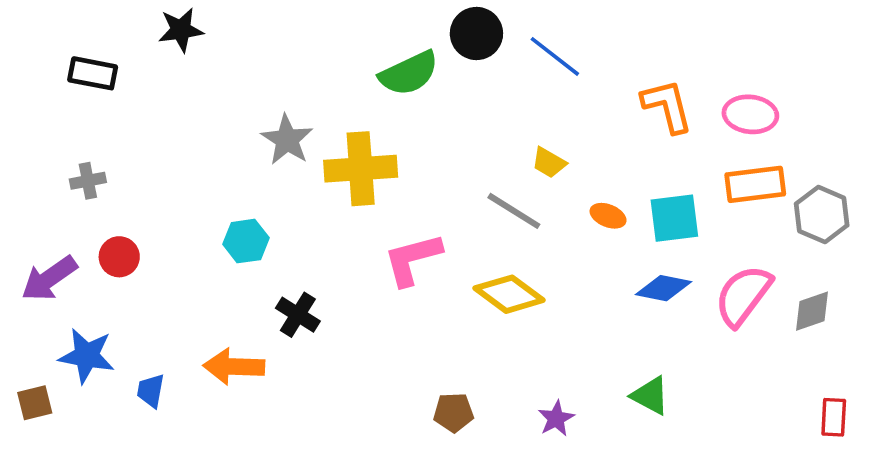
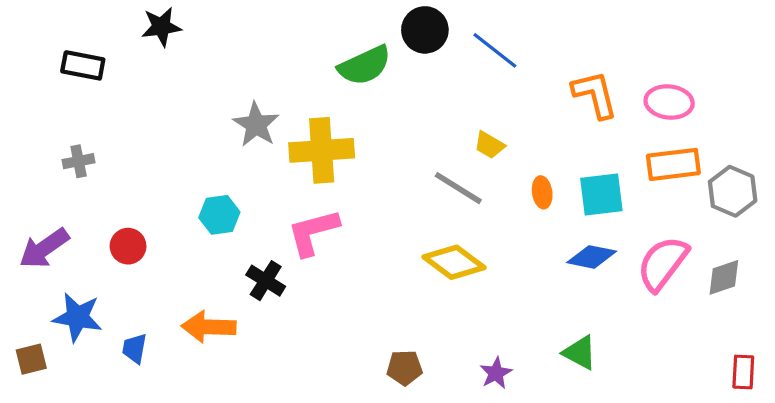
orange ellipse: (608, 216) -> (542, 192), turned 60
red circle: (119, 257) -> (128, 246), moved
pink L-shape: (412, 259) -> (313, 232), moved

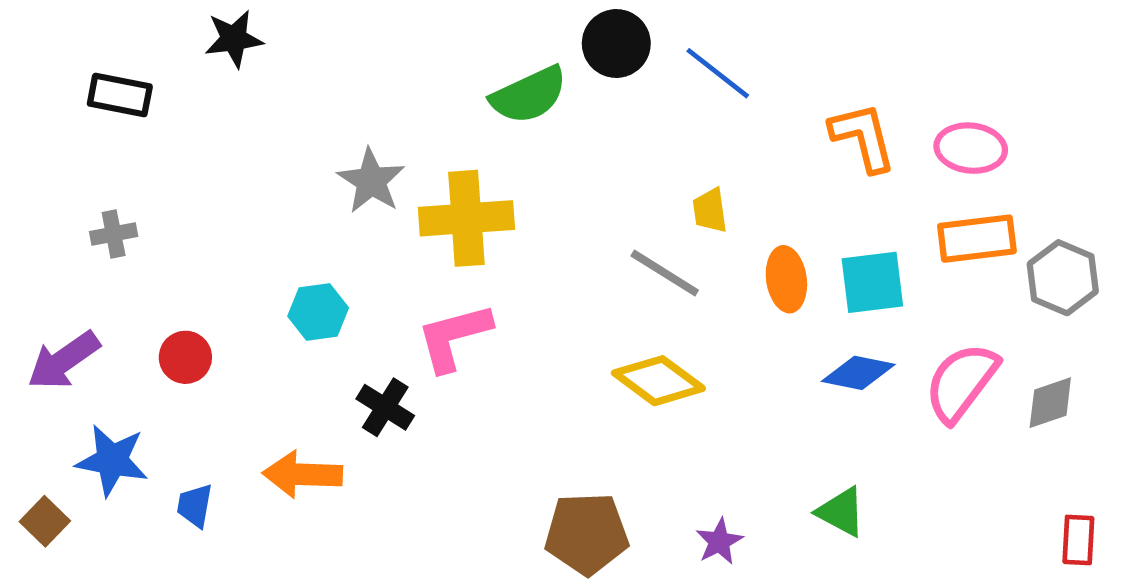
yellow trapezoid: (489, 145) -> (710, 211), turned 52
orange ellipse: (542, 192) -> (786, 279), size x1.4
brown square: (31, 359) -> (45, 521), turned -32
brown pentagon: (404, 368) -> (587, 534), size x1.6

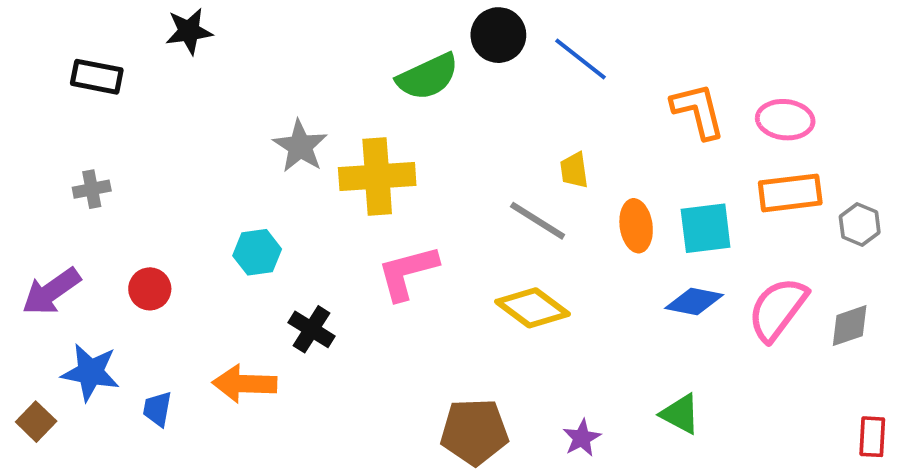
gray hexagon: (1063, 278) -> (860, 225), size x0.7
pink L-shape: (454, 337) -> (407, 272), moved

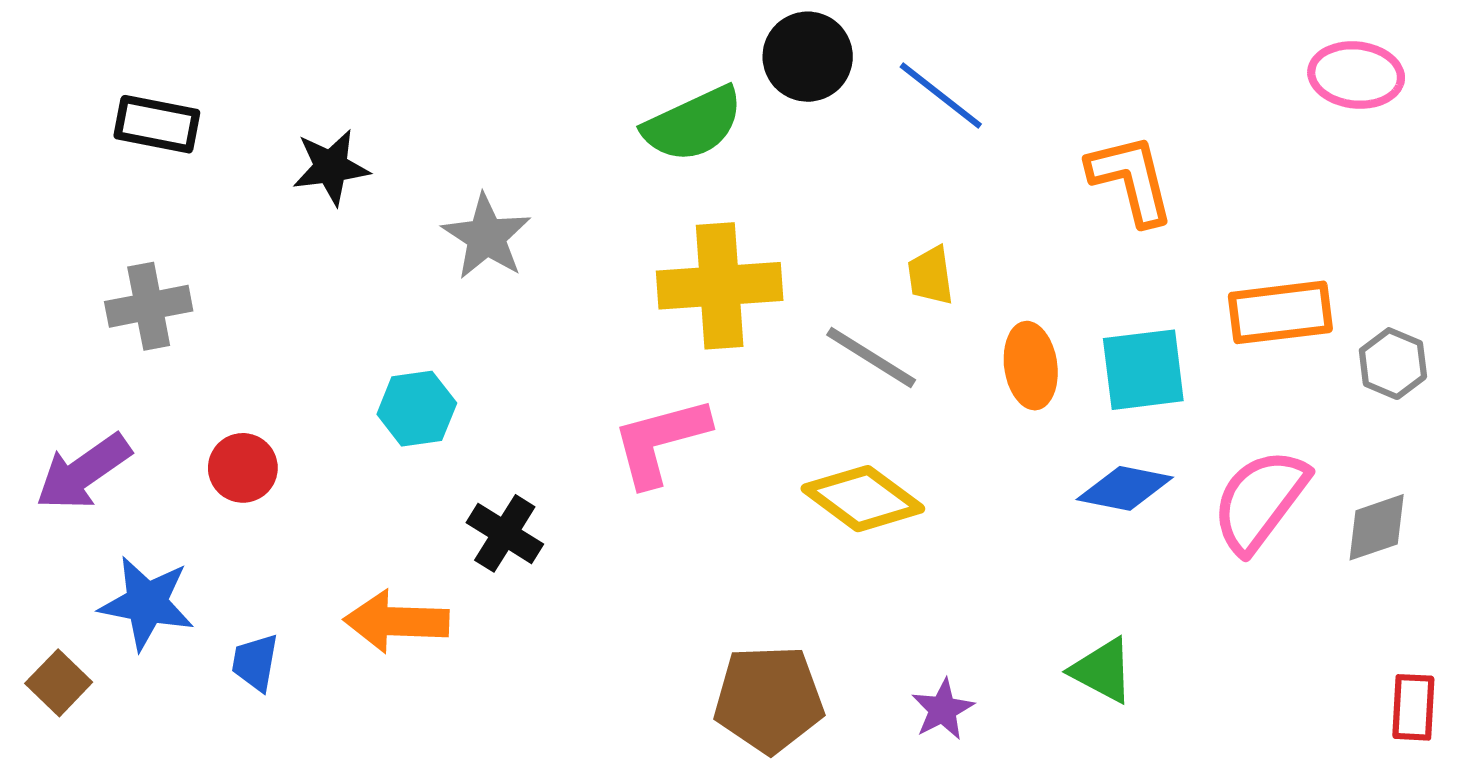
black star: (189, 31) -> (331, 167), moved
pink ellipse: (785, 120) -> (1356, 75), moved
yellow cross: (377, 177) -> (720, 286), moved
gray cross: (92, 189) -> (149, 306), size x1.4

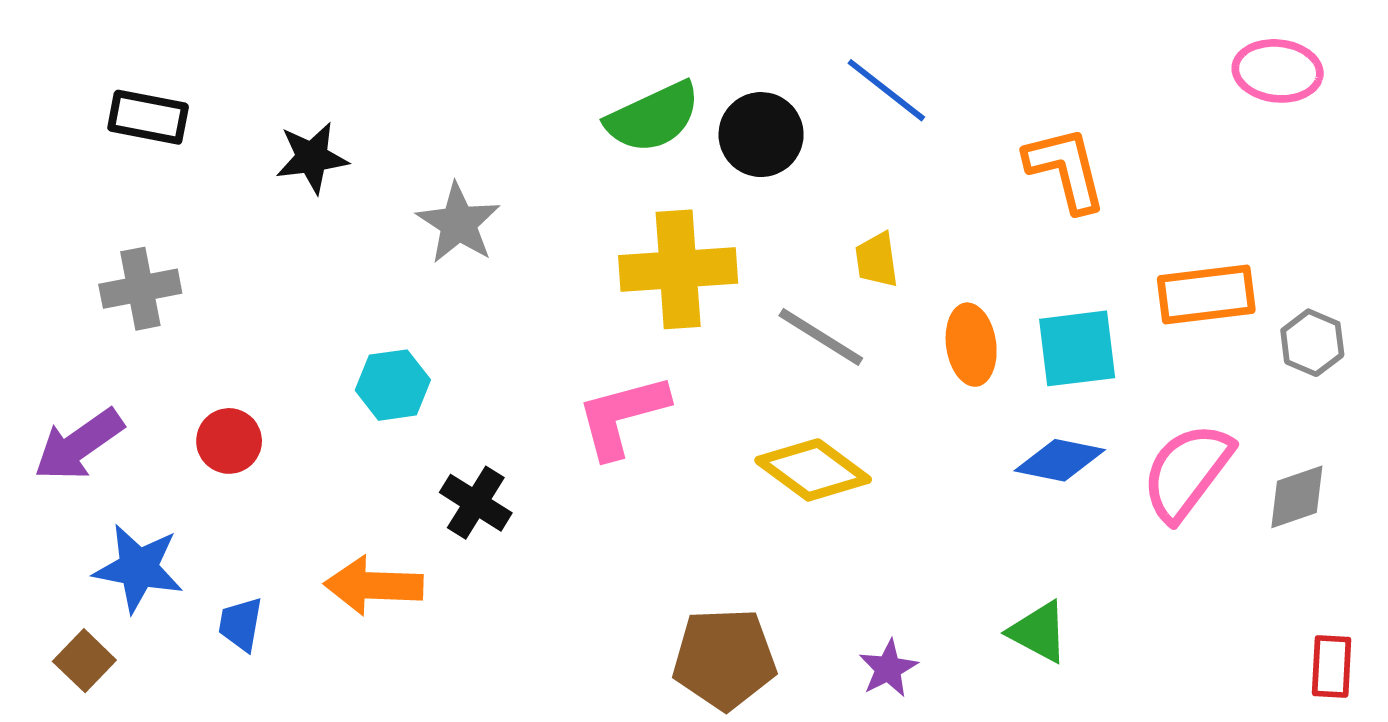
black circle: (808, 57) -> (761, 135), moved
brown square: (59, 683) -> (84, 661), moved

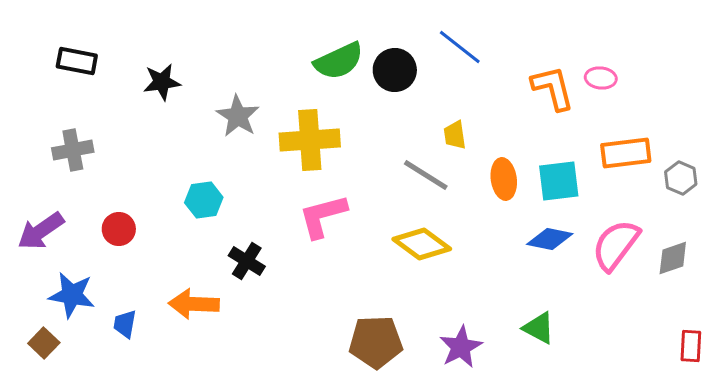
pink ellipse: (1278, 71) -> (601, 78), moved, size x0.7
yellow cross: (678, 269) -> (310, 140), moved
purple star: (888, 668) -> (461, 347), size x1.4

